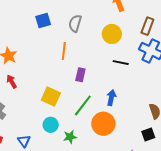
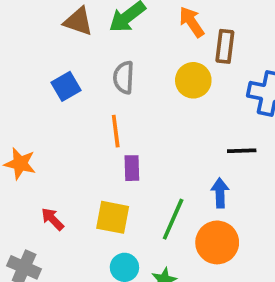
brown rectangle: (147, 26) -> (225, 46), moved
black line: (121, 63) -> (242, 151), moved
purple rectangle: (80, 75) -> (132, 168), moved
red arrow: (12, 81) -> (53, 219), moved

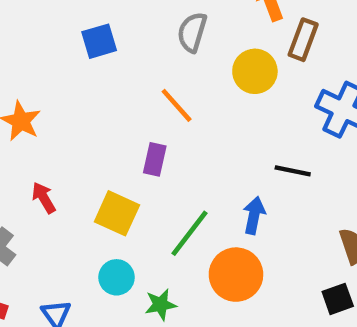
gray semicircle: (124, 77) -> (192, 32), moved
orange line: (116, 131) -> (177, 105), moved, turned -48

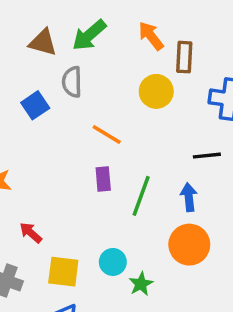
gray semicircle: (192, 32) -> (72, 82), moved
yellow square: (117, 213) -> (63, 272), moved
green line: (190, 233) -> (141, 196), moved
cyan circle: (117, 277) -> (113, 262), moved

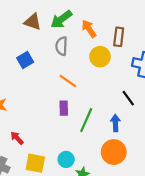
orange arrow: (151, 36) -> (89, 29), moved
gray semicircle: (72, 82) -> (62, 46), moved
black line: (207, 156) -> (128, 98), turned 56

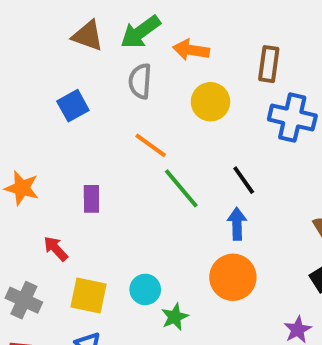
orange arrow: (89, 29) -> (191, 50), turned -48
brown rectangle: (119, 37) -> (269, 64), moved
black line: (128, 98) -> (244, 180), moved
purple rectangle: (64, 108) -> (91, 199), moved
green line: (86, 120) -> (181, 188), moved, turned -65

